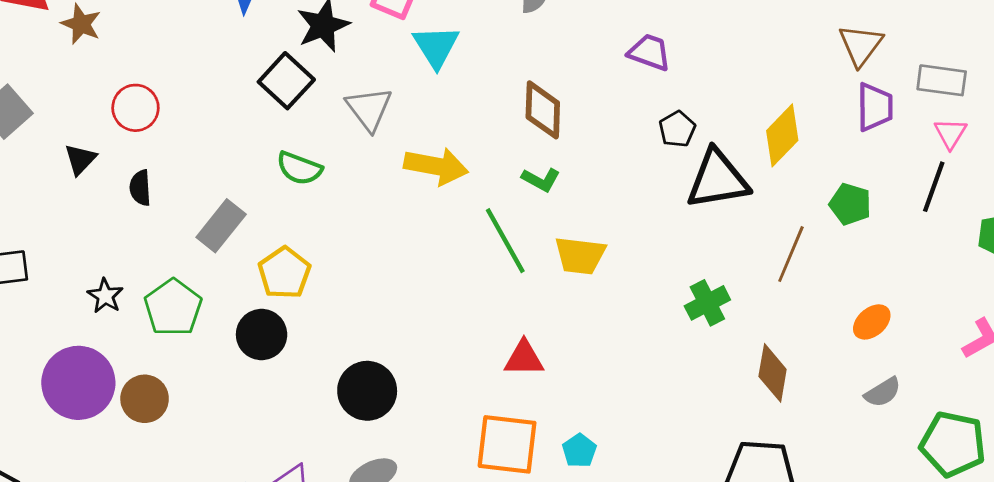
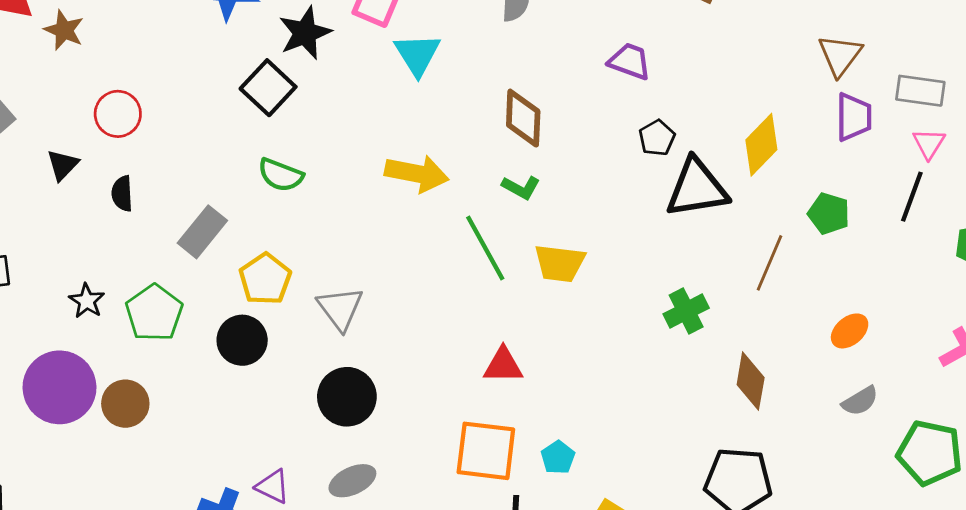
gray triangle: (369, 109) -> (340, 308), moved

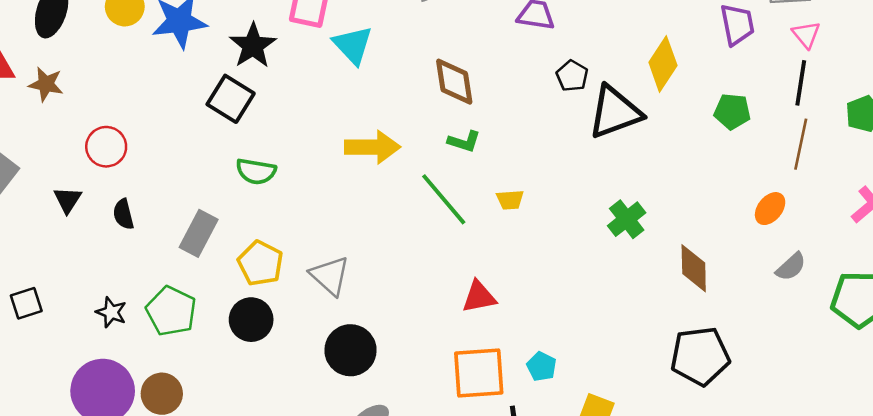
yellow trapezoid: (560, 263) -> (510, 200), size x0.6
brown line: (769, 263) -> (801, 144), moved

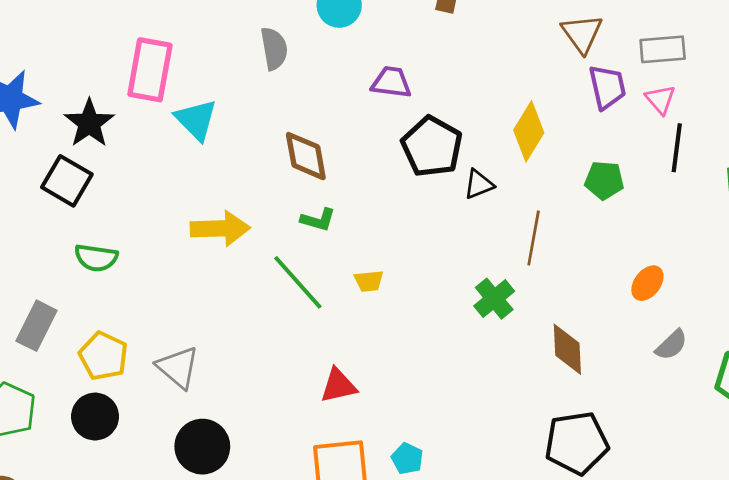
pink triangle: (806, 35) -> (660, 99), moved
black pentagon: (572, 76) -> (432, 147), size x1.8
black triangle: (615, 112) -> (479, 184), size x0.5
brown line: (801, 144) -> (534, 238), moved

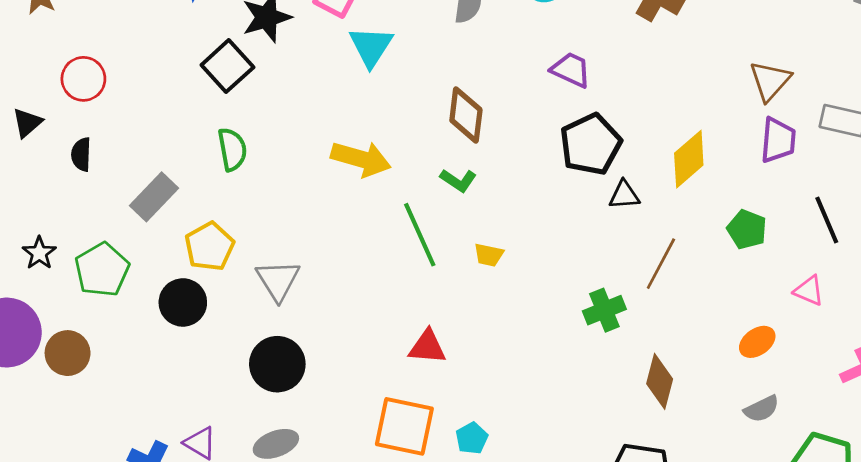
pink triangle: (660, 99) -> (809, 291), moved, turned -44
black line: (677, 148) -> (827, 220), turned -48
green semicircle: (96, 258) -> (232, 149), turned -126

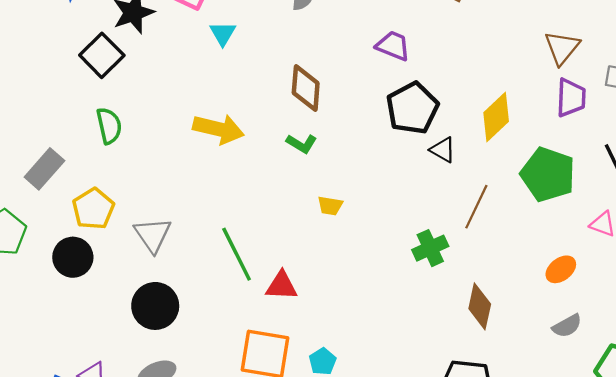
cyan triangle: (371, 46) -> (223, 33), size x0.7
black triangle: (624, 195) -> (443, 150), turned 36
green pentagon: (747, 229) -> (548, 174), size x1.6
green line: (420, 235) -> (237, 254), moved

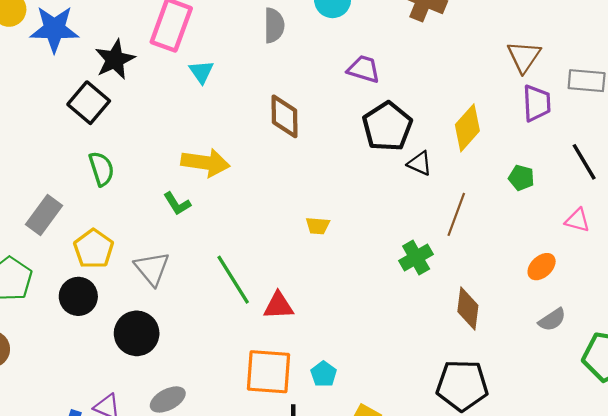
green L-shape: (302, 144) -> (177, 204), moved, turned 32
green pentagon: (548, 174) -> (521, 178), size x0.5
black circle: (155, 306) -> (137, 333), moved

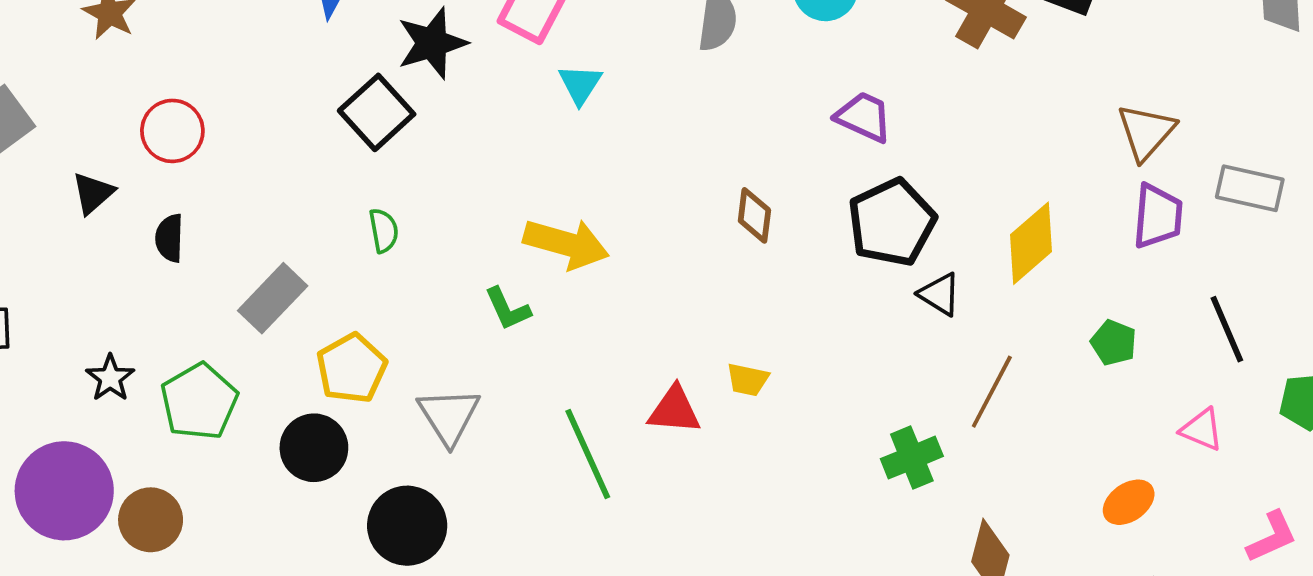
brown diamond: (285, 116) -> (754, 215), moved, size x0.7
green semicircle: (101, 169) -> (384, 231), size x0.7
red triangle: (278, 306) -> (674, 410), moved

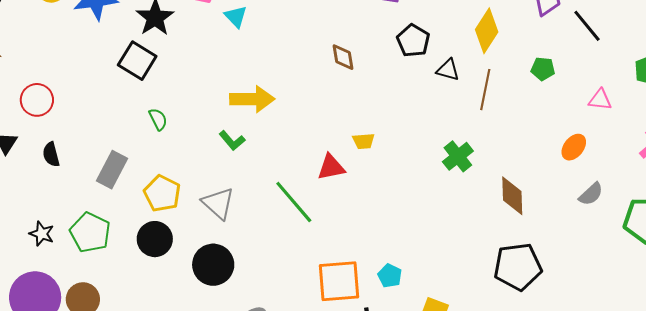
black pentagon: (892, 222) -> (413, 41), size x0.7
black line: (1227, 329) -> (587, 26), moved
brown line: (992, 392) -> (485, 90), moved

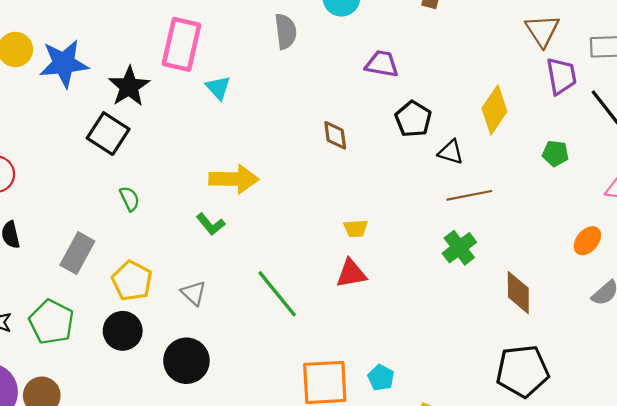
brown line: (485, 90) -> (469, 195), moved, turned 66
red triangle: (331, 167) -> (351, 273), moved
gray triangle: (218, 203) -> (194, 293), size x0.7

